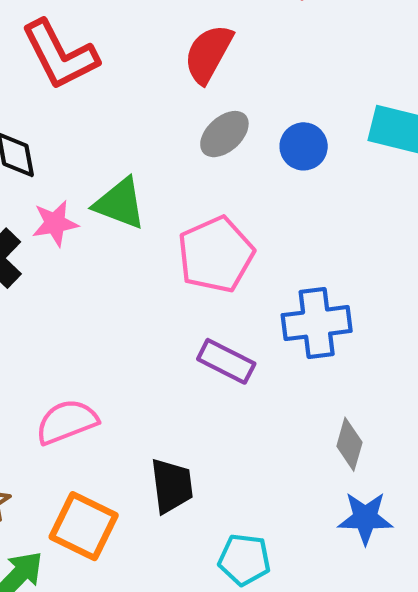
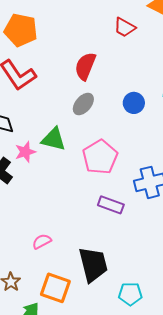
gray ellipse: (224, 134) -> (83, 104), moved
pink semicircle: (67, 422) -> (42, 241), size x0.7
black trapezoid: (172, 486) -> (93, 265), size x1.4

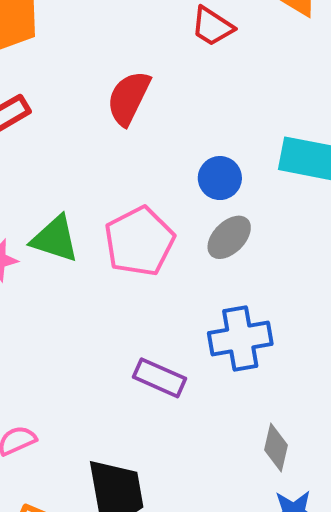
gray ellipse: (83, 104) -> (229, 237), moved
pink pentagon: (100, 157) -> (139, 241), moved

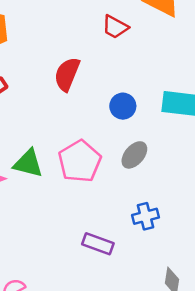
blue circle: (220, 178) -> (123, 106), moved
blue cross: (240, 339) -> (145, 216), size x0.7

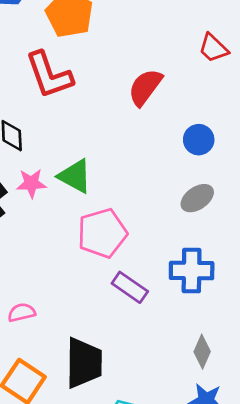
pink pentagon: (80, 161) -> (102, 233), moved
blue cross: (145, 216) -> (192, 271), size x1.4

